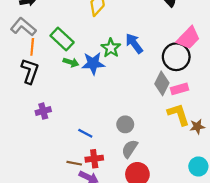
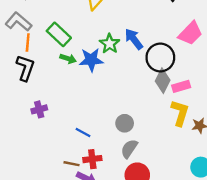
black circle: (176, 57) -> (160, 58), moved
yellow L-shape: (178, 114) -> (180, 113), turned 35

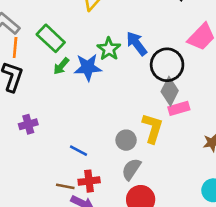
green arrow: (68, 59) -> (61, 66), turned 112
pink rectangle: (181, 86) -> (179, 108), moved
yellow L-shape: (180, 113) -> (152, 128), moved

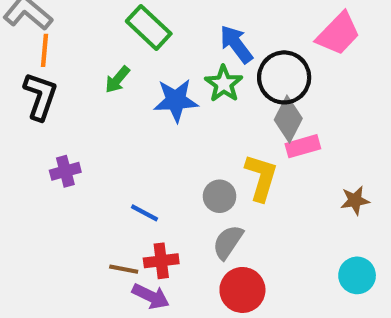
green rectangle: (51, 38) -> (149, 27), moved
green star: (109, 49) -> (224, 84), moved
blue star: (88, 67) -> (176, 100), moved

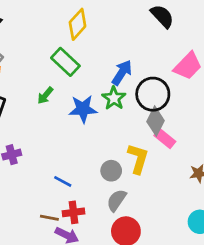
blue arrow: (236, 44) -> (122, 73), turned 70
pink rectangle: (303, 146) -> (165, 138), turned 55

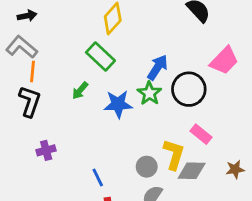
gray diamond: (155, 121) -> (192, 171), moved, turned 64
blue line: (63, 181) -> (98, 178), turned 36

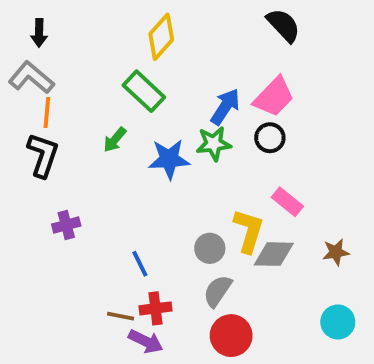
black arrow: (27, 16) -> (39, 33), turned 102
pink trapezoid: (224, 61) -> (274, 97), moved
black circle: (189, 89) -> (270, 138), size x0.6
green star: (149, 93) -> (214, 144), turned 30

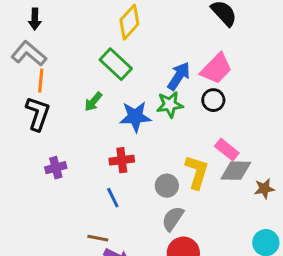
gray diamond: (274, 254) -> (236, 171), moved
red cross: (155, 308) -> (122, 160), moved

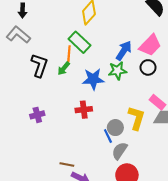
orange line: (41, 81) -> (69, 54), moved
black L-shape: (38, 114) -> (39, 65), moved
blue line: (113, 198) -> (108, 136), moved

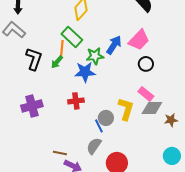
black circle: (148, 67) -> (146, 64), moved
green star: (117, 71) -> (95, 56), moved
purple cross: (37, 115) -> (32, 106), size x1.5
gray semicircle: (120, 151) -> (94, 146), moved

